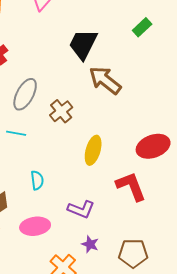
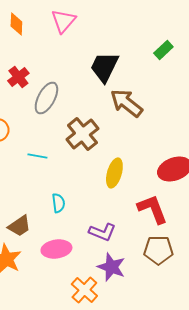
gray ellipse: (25, 94) -> (46, 98), moved
brown cross: (61, 111) -> (82, 134), size x1.4
purple star: (90, 244) -> (111, 267), size x1.6
brown pentagon: (133, 253) -> (158, 250), moved

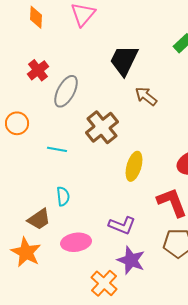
brown arrow: (126, 103) -> (146, 96), size x0.7
cyan semicircle: (58, 203) -> (63, 196), moved

